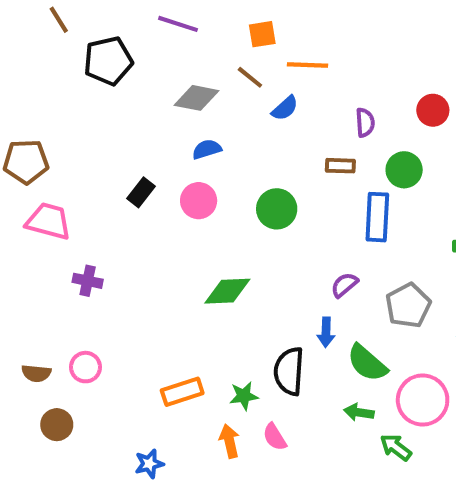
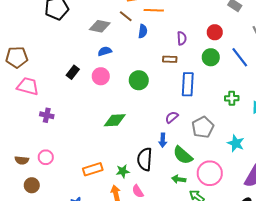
blue semicircle: (285, 108) -> (143, 31), turned -40
green circle: (404, 170) -> (211, 57), moved

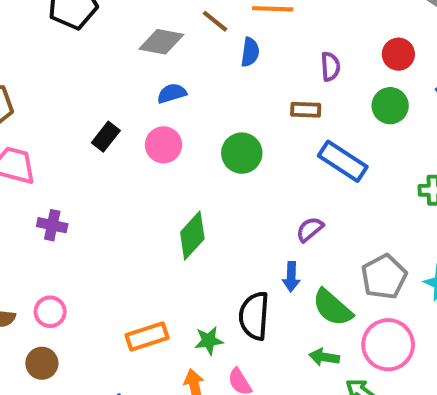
blue rectangle: (188, 84) -> (343, 161), turned -60
green diamond: (115, 120) -> (192, 235), turned -45
gray pentagon: (203, 127) -> (384, 277), moved
brown circle: (32, 185) -> (42, 363), moved

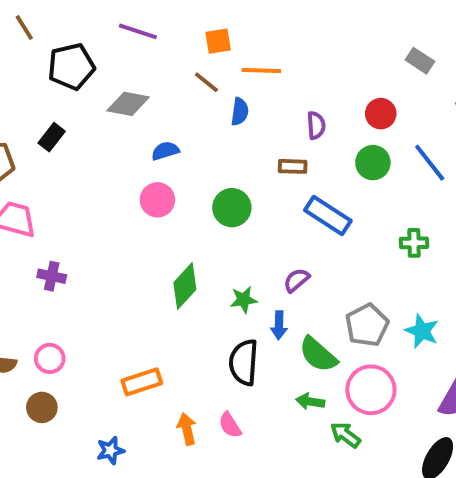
gray diamond: (161, 42) -> (128, 104), moved
black rectangle: (106, 137) -> (52, 137), moved
green star: (209, 341) -> (244, 300), moved

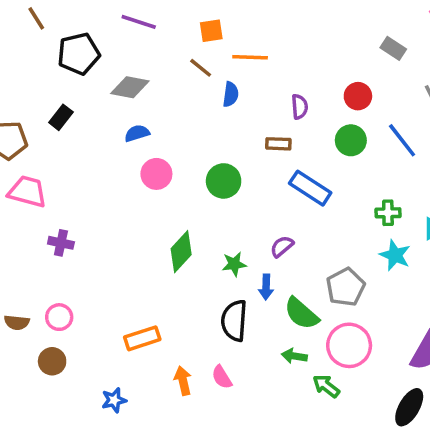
blue semicircle: (165, 151) -> (137, 133), moved
cyan star: (422, 331) -> (395, 255), moved

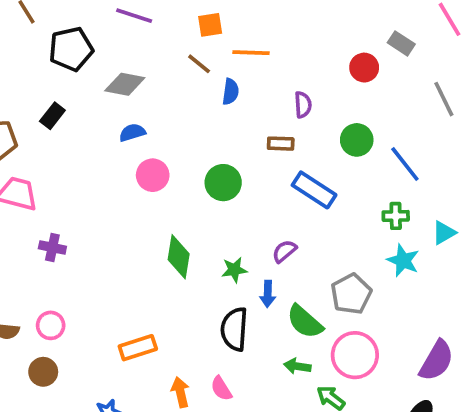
red circle: (358, 96) -> (364, 68), moved
blue line: (402, 140) -> (405, 164), moved
green diamond: (181, 252) -> (179, 257), turned -33

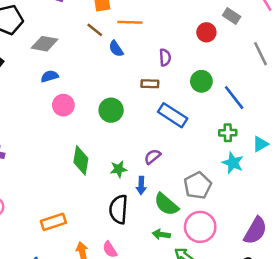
blue semicircle: (231, 92) -> (116, 49), turned 138

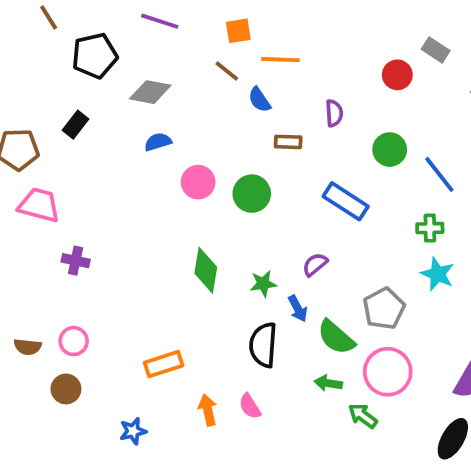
brown rectangle: (150, 84) -> (288, 142), moved
pink circle: (63, 105) -> (198, 182), moved
blue arrow: (141, 185) -> (298, 309), turned -30

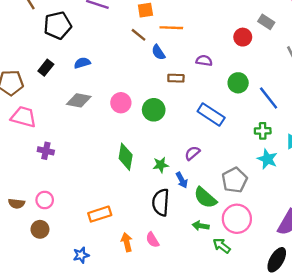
gray diamond: (150, 92) -> (79, 100), moved
purple semicircle: (334, 113) -> (204, 61), turned -77
blue semicircle: (158, 142) -> (82, 63), moved

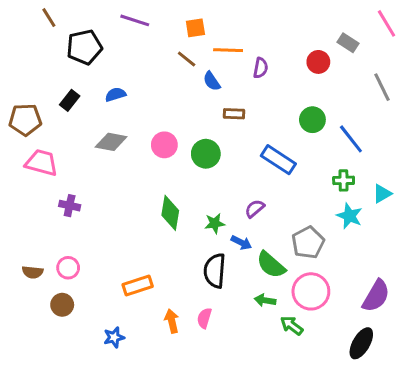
purple semicircle: (204, 61) -> (261, 68), moved, turned 91
blue arrow: (182, 180) -> (241, 243), turned -35
pink semicircle: (153, 240) -> (204, 318), turned 49

